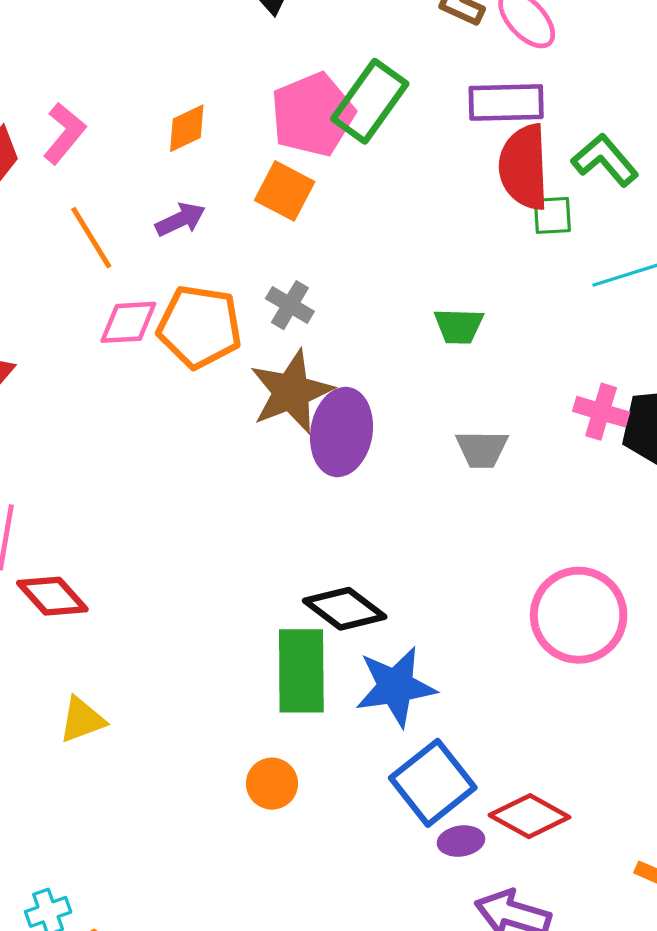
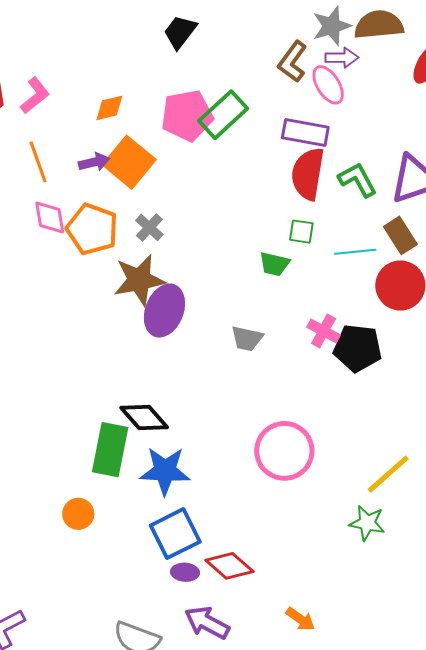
orange square: (285, 191) -> (129, 162), moved, size x1.4
green square: (552, 215) -> (301, 232), moved
pink diamond: (128, 322) -> (50, 218), turned 72
green trapezoid: (459, 326) -> (274, 264), moved

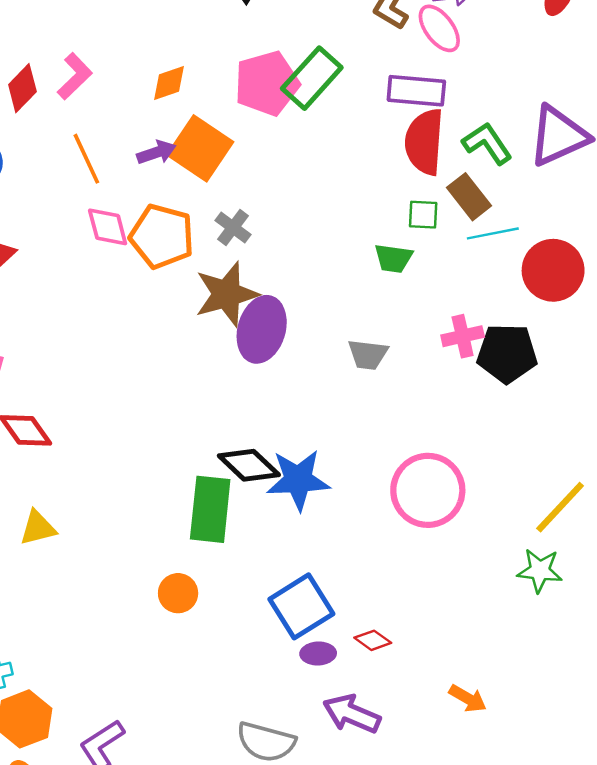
brown rectangle: (400, 235) -> (469, 197), moved
pink cross: (324, 331) -> (463, 336), turned -36
blue star: (165, 471) -> (298, 480), moved
red diamond: (229, 566) -> (373, 640), size x0.6

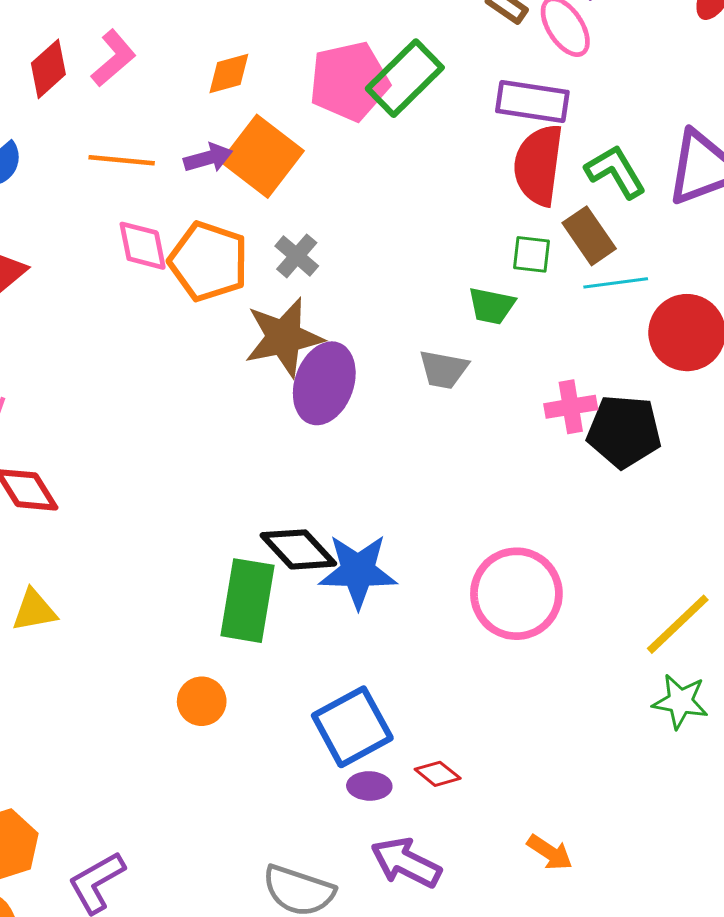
orange line: (86, 159) -> (122, 160), turned -63
gray trapezoid: (368, 355) -> (444, 369), moved
green star: (540, 571) -> (680, 701), moved

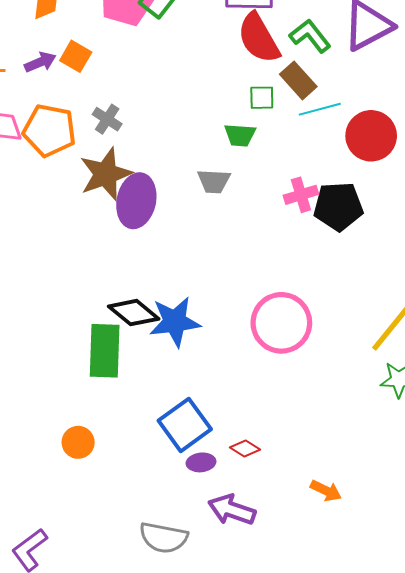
orange square: (262, 156) -> (76, 56), size x0.6
red semicircle: (538, 165) -> (259, 38), turned -30
orange circle: (202, 701) -> (78, 442), moved

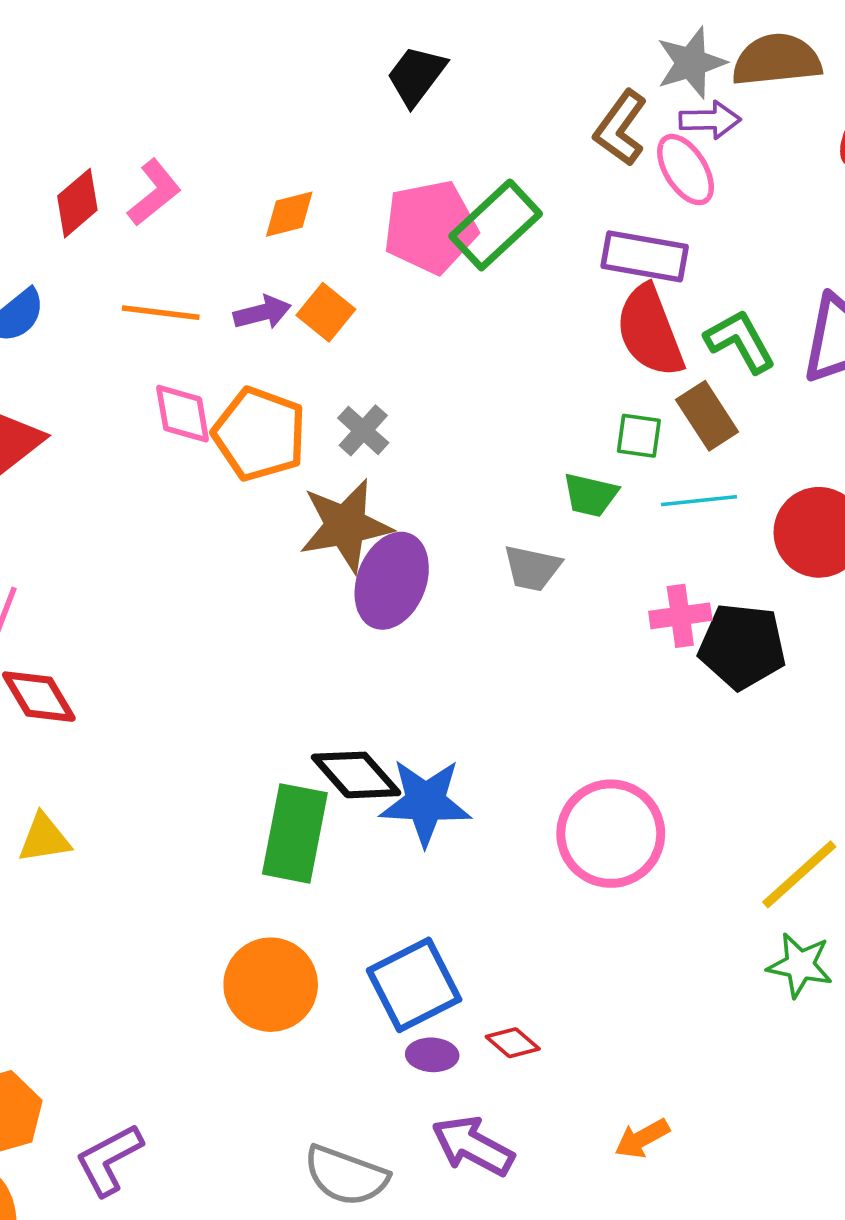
cyan line: (320, 109) -> (699, 501), moved
orange circle: (78, 442) -> (271, 985), moved, size x1.6
orange arrow: (326, 491) -> (642, 1138), turned 116

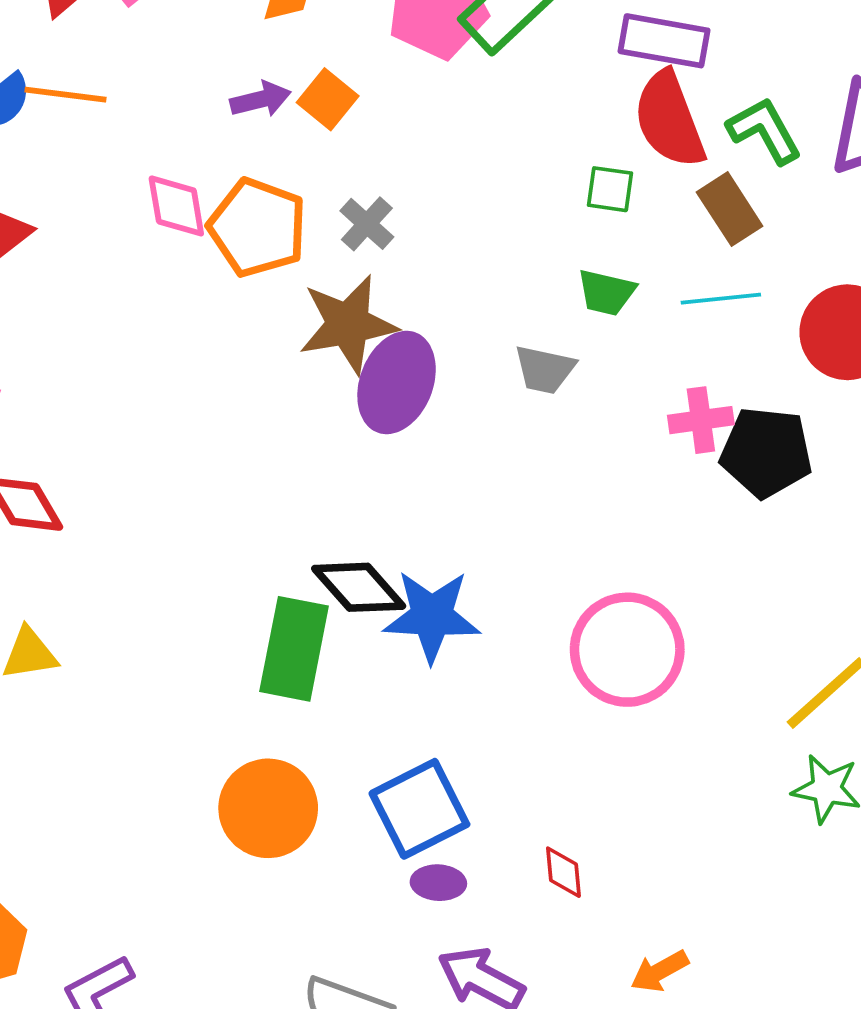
orange line: (161, 313) -> (66, 95), moved
green square: (639, 436) -> (610, 189), moved
red diamond: (513, 1043) -> (563, 872), moved, turned 44

